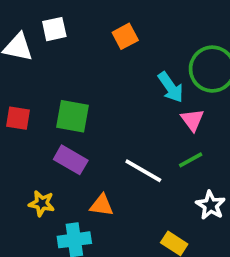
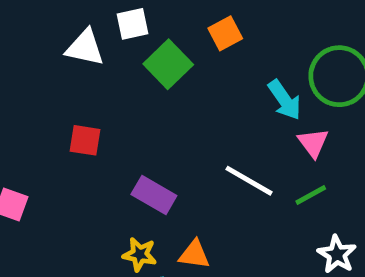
green square: (72, 116) -> (168, 64), moved, turned 36
white line: (143, 171) -> (249, 181), moved
yellow star: (42, 203) -> (140, 254), moved

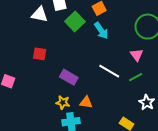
cyan arrow: (285, 100) -> (101, 31), moved

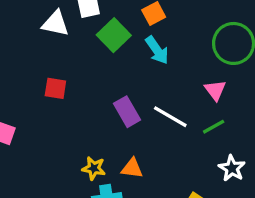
purple rectangle: (69, 77) -> (127, 112), moved, turned 30

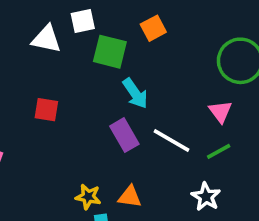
green square: (114, 35) -> (110, 52), turned -32
cyan arrow: (157, 50) -> (135, 93), moved
white star: (232, 168) -> (206, 197), moved

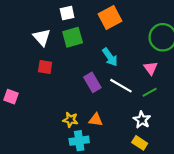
orange square: (153, 28) -> (110, 17), size x1.5
white triangle: (46, 39) -> (42, 37), moved, turned 36
green square: (110, 52) -> (73, 37), moved, turned -30
cyan arrow: (135, 93) -> (110, 57), moved

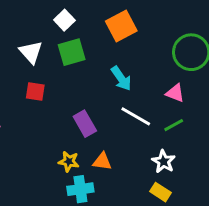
white square: (67, 13) -> (64, 20), turned -32
pink triangle: (151, 68) -> (175, 93), turned -32
purple rectangle: (92, 82) -> (85, 124), moved

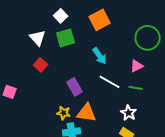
red square: (35, 92) -> (41, 65), turned 32
pink triangle: (175, 93) -> (137, 66), turned -48
green line: (174, 125) -> (136, 88), turned 40
orange triangle: (102, 161) -> (87, 113), size x1.5

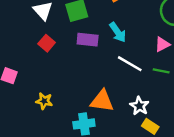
purple rectangle: (75, 87) -> (88, 40), moved, turned -54
yellow star: (64, 113) -> (44, 101), moved
white star: (129, 113) -> (139, 106), moved

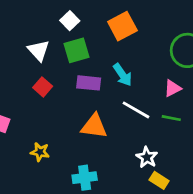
orange triangle: (102, 101) -> (94, 126), moved

